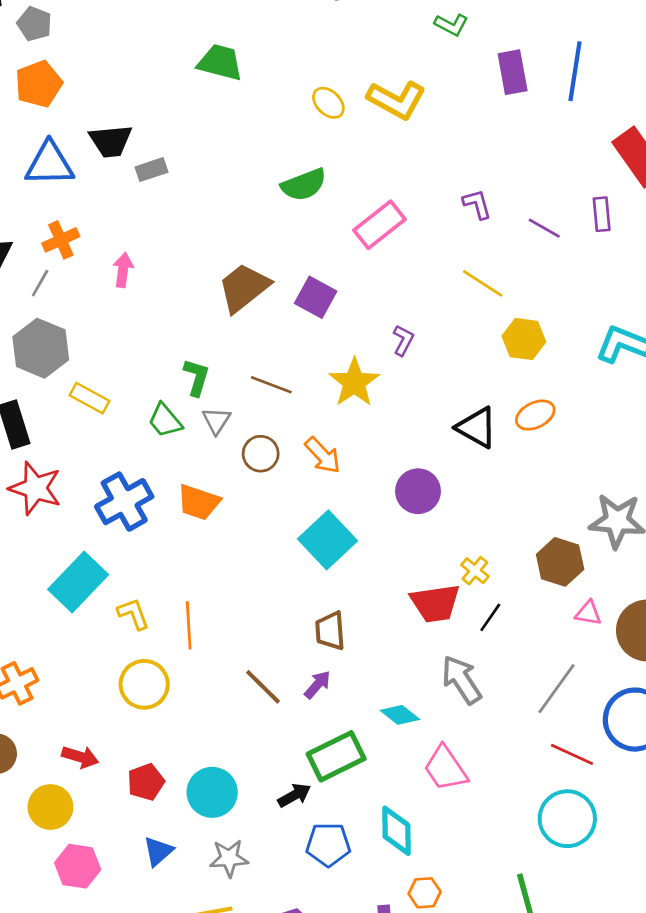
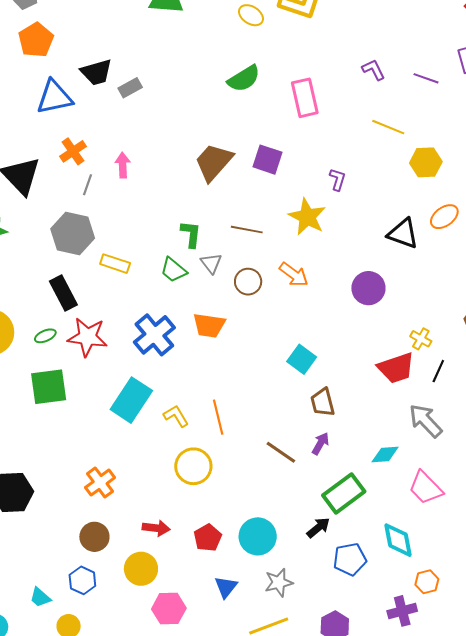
pink rectangle: (380, 225) -> (305, 98), turned -54
gray line: (40, 283) -> (88, 185), moved
cyan square: (327, 540) -> (302, 359), moved, size x0.7
cyan diamond: (400, 715) -> (385, 455), turned -32

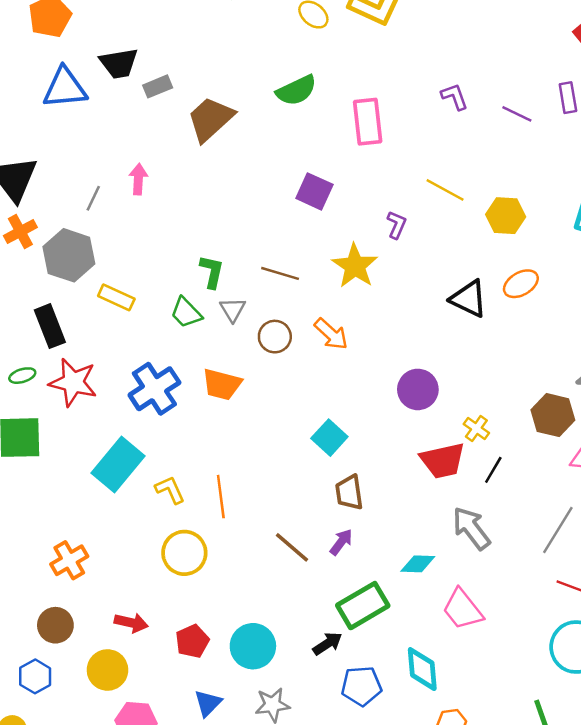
yellow line: (388, 127) -> (445, 190), moved
orange cross: (73, 151) -> (20, 232), moved
brown trapezoid: (214, 162) -> (210, 119), moved
purple circle: (368, 288) -> (418, 389), moved

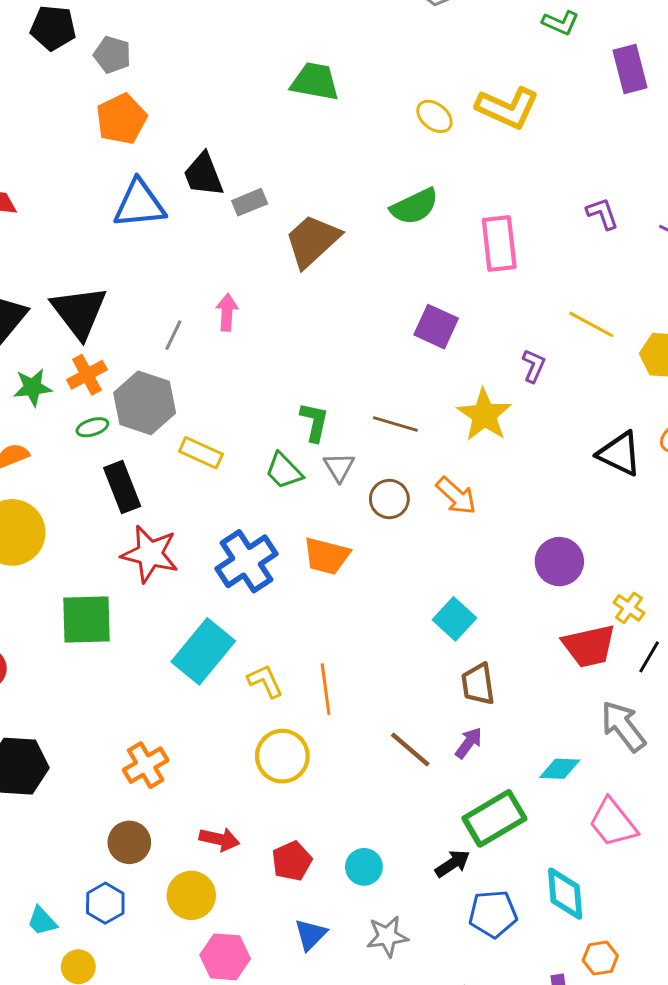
black trapezoid: (119, 63) -> (203, 175), turned 78
green ellipse: (22, 376) -> (92, 427), moved
cyan circle: (253, 646) -> (364, 867), size x0.7

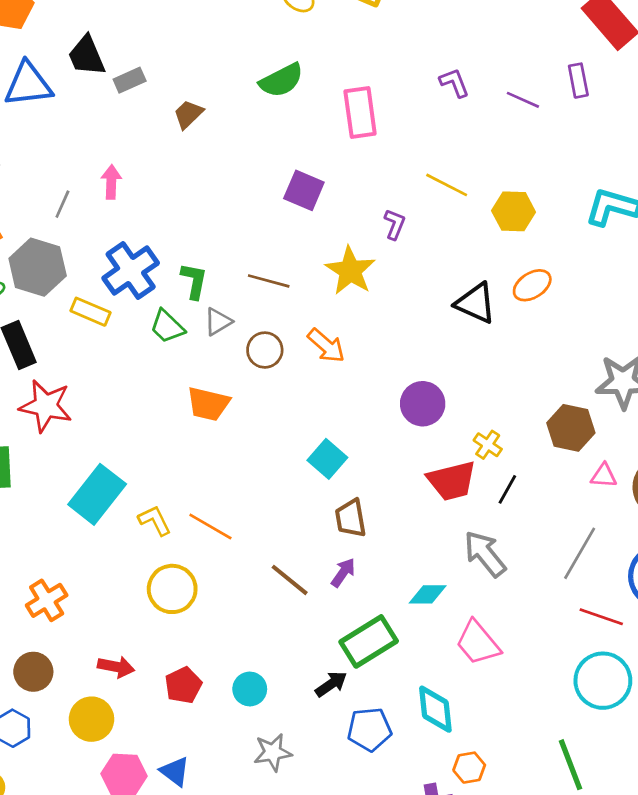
brown trapezoid: (312, 241) -> (188, 114), size x0.6
gray triangle: (339, 467) -> (218, 322), turned 32
blue cross: (246, 561) -> (131, 271), moved
orange line: (326, 689) -> (210, 526), turned -51
blue triangle: (311, 935) -> (175, 771), moved, turned -36

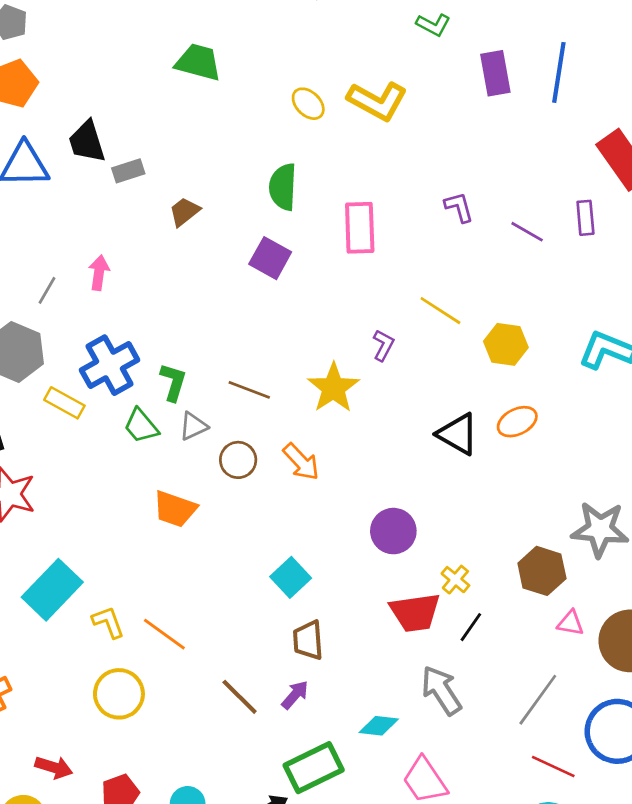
green semicircle: (281, 80) -> (283, 187), turned 114
purple square: (304, 190) -> (270, 258), moved

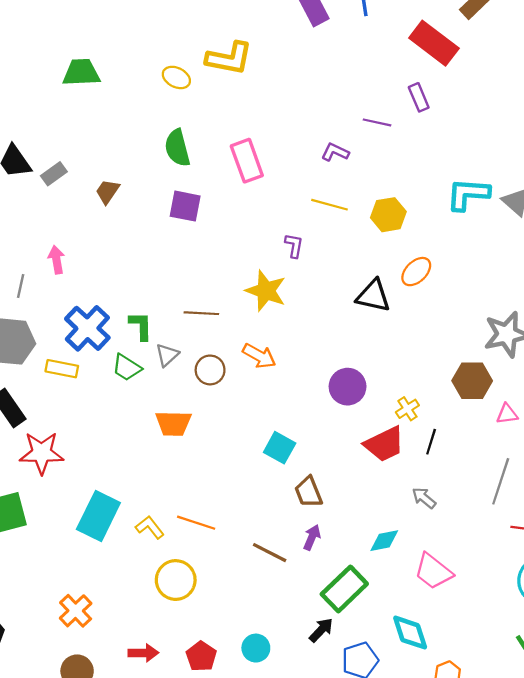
purple L-shape: (459, 207) -> (335, 152), moved, turned -32
yellow cross: (455, 580) -> (407, 409), turned 35
gray arrow: (441, 690) -> (424, 498), size x0.6

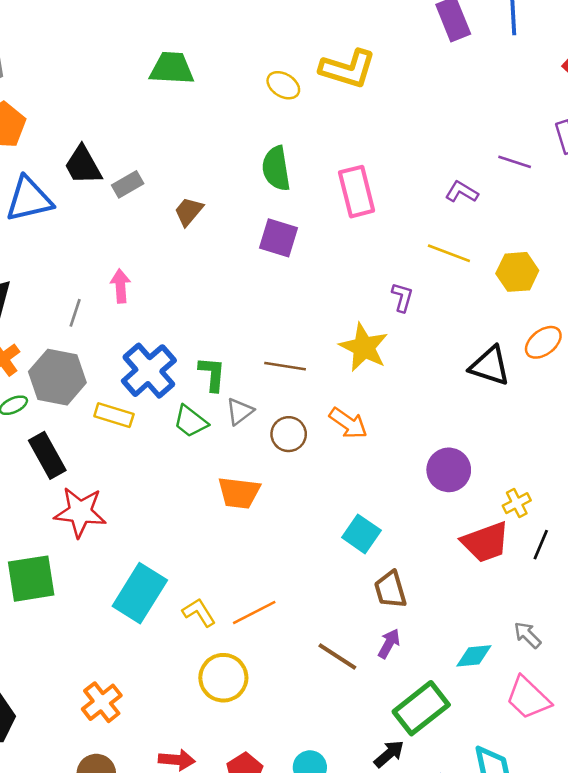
gray arrow: (424, 498) -> (528, 635), moved
orange line: (196, 523) -> (254, 613), turned -51

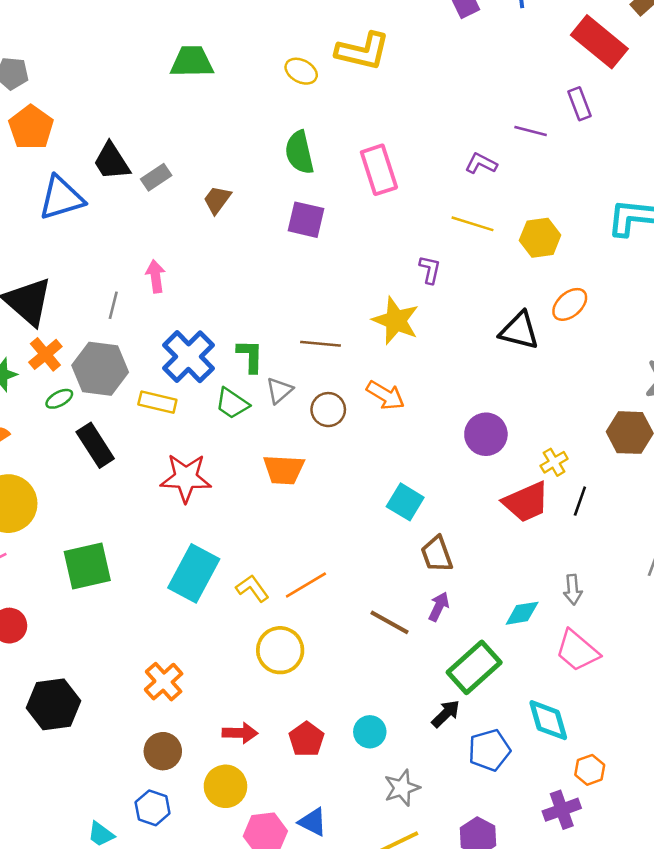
red star: (80, 512) -> (186, 478), moved
gray arrow: (528, 635) -> (573, 590), turned -136

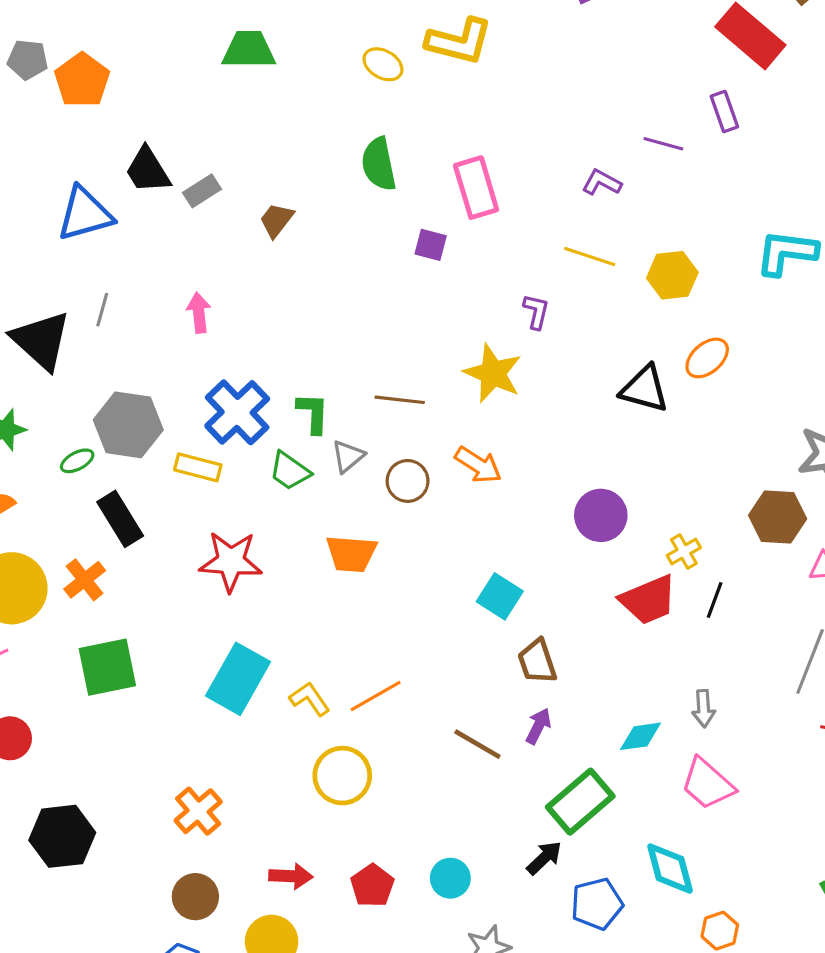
orange pentagon: (31, 127) -> (82, 80), moved
purple square: (306, 220) -> (431, 245), moved, size x0.7
gray line: (113, 305) -> (102, 310), moved
orange cross: (45, 354) -> (85, 580), moved

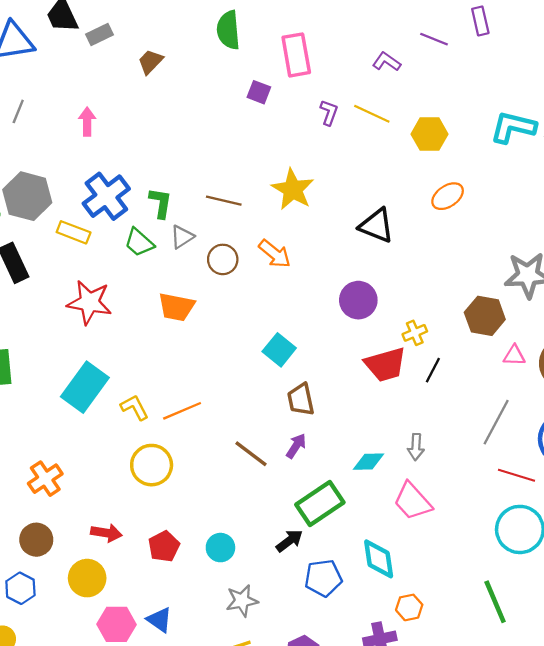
purple L-shape: (536, 312) -> (329, 113), moved
black triangle: (644, 389) -> (376, 226), moved

